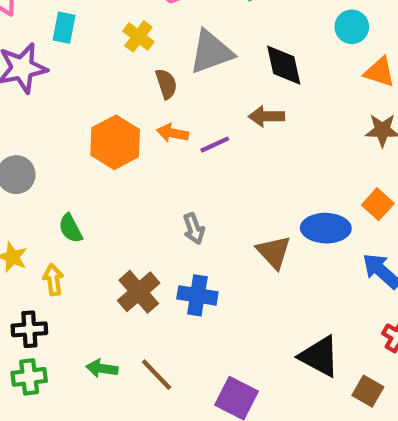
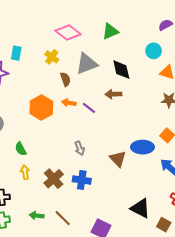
purple line: (215, 145) -> (89, 108), turned 64
yellow arrow: (53, 280) -> (25, 172), moved

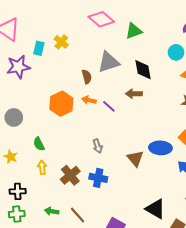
pink diamond: (68, 33) -> (101, 19), moved
yellow cross: (52, 57) -> (61, 42), moved

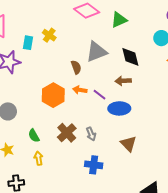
blue ellipse: (160, 148) -> (119, 108), moved
brown cross: (70, 175) -> (67, 133), moved

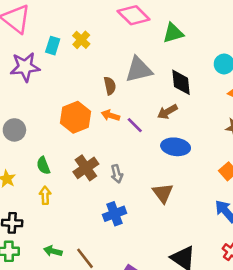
brown arrow: (123, 81) -> (167, 112), turned -35
blue ellipse: (119, 108) -> (176, 147), moved
blue cross: (94, 165) -> (114, 214), turned -36

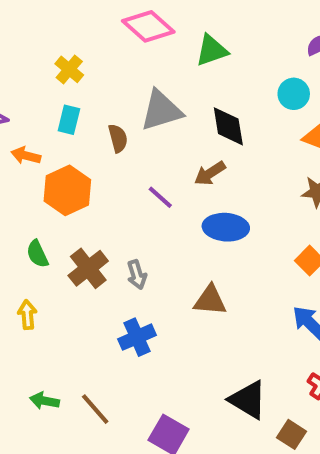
cyan rectangle: (53, 46) -> (69, 120), moved
orange arrow: (110, 115) -> (26, 156), moved
green semicircle: (43, 166) -> (37, 254), moved
brown triangle: (163, 193) -> (210, 300), turned -45

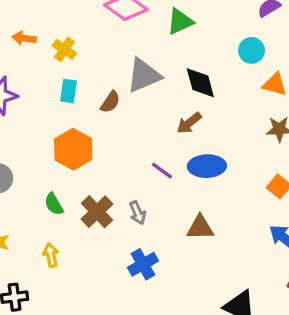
brown semicircle: (118, 138) -> (110, 102), turned 55
orange arrow: (26, 156) -> (24, 38), moved
purple line: (160, 197) -> (162, 171), moved

